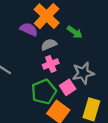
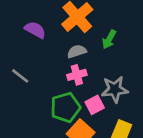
purple semicircle: (29, 29) -> (35, 30), moved
green arrow: (75, 32) -> (109, 39), turned 77

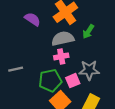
gray semicircle: (77, 51) -> (63, 39), size x1.5
gray line: (20, 76) -> (16, 69), moved, turned -56

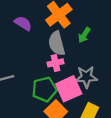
gray semicircle: (63, 39) -> (57, 43), turned -90
pink square: (73, 81) -> (69, 89), size x1.6

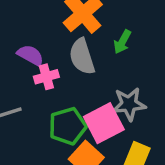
purple semicircle: (23, 23) -> (31, 55), moved
pink cross: (56, 63) -> (46, 77), moved

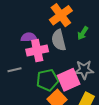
purple semicircle: (31, 55) -> (29, 37), turned -35
pink cross: (46, 77) -> (37, 50), size x1.5

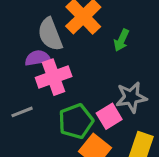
gray semicircle: (59, 40) -> (50, 34), moved
pink square: (69, 80) -> (109, 116), size x0.7

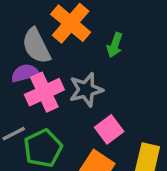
gray star: (131, 97) -> (86, 90), moved
green pentagon: (76, 121) -> (43, 148), moved

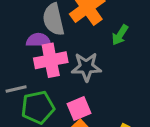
pink square: (109, 129) -> (79, 109), moved

